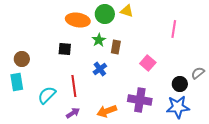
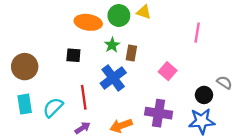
brown circle: (22, 59) -> (25, 67), size x1.5
blue cross: (100, 69) -> (113, 78), size x1.6
gray semicircle: (198, 73) -> (224, 82), turned 72
cyan rectangle: (17, 82) -> (25, 104), moved

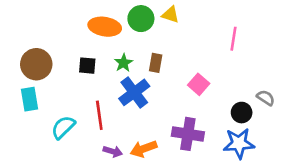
green star: (112, 45) -> (123, 63), moved
brown circle: (25, 67) -> (36, 64), moved
cyan rectangle: (25, 104) -> (30, 99), moved
purple arrow: (83, 128) -> (113, 151), moved, turned 49

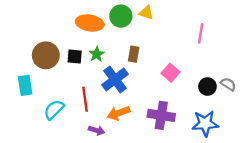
green star: (123, 63) -> (97, 54), moved
brown circle: (36, 64) -> (46, 55), moved
black circle: (242, 113) -> (207, 87), moved
orange arrow: (144, 149) -> (119, 113), moved

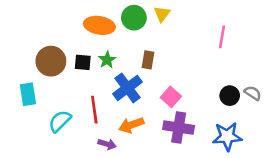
yellow triangle: (146, 13) -> (162, 14), turned 49
pink square: (171, 73) -> (171, 97), moved

